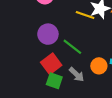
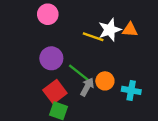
orange circle: (99, 66) -> (105, 81), moved
gray arrow: (77, 74) -> (87, 87), moved, turned -105

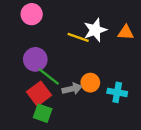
orange triangle: (130, 30) -> (126, 32), moved
green line: (79, 73) -> (49, 76), moved
gray arrow: (87, 87) -> (72, 89), turned 48

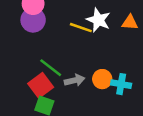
white star: (95, 30) -> (98, 20), turned -30
purple circle: (35, 59) -> (33, 20), moved
orange circle: (90, 83) -> (102, 79), moved

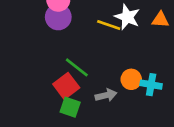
gray arrow: (75, 80) -> (106, 95), moved

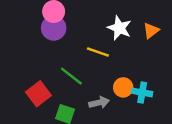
orange triangle: (160, 20) -> (151, 31), turned -42
yellow line: (109, 25) -> (98, 52), moved
red square: (66, 86) -> (38, 94), moved

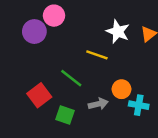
purple circle: (54, 28) -> (34, 32), moved
cyan cross: (142, 92) -> (139, 105), moved

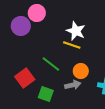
white star: (118, 32) -> (76, 31), moved
orange circle: (121, 89) -> (81, 71), moved

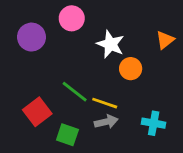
pink circle: (37, 13) -> (72, 18), moved
yellow line: (72, 45) -> (105, 103), moved
orange circle: (81, 71) -> (131, 69), moved

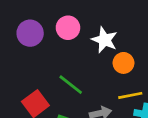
pink circle: (72, 18) -> (68, 28), moved
yellow line: (105, 103) -> (130, 95), moved, turned -30

